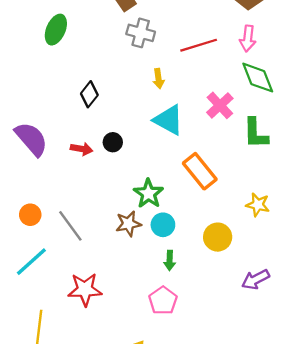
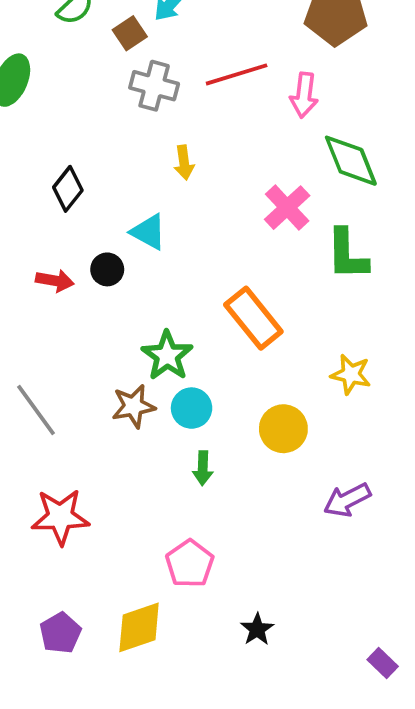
pink arrow: (248, 38) -> (304, 95), moved
red line: (199, 45) -> (237, 74), moved
cyan triangle: (169, 120) -> (148, 232), moved, size x0.7
pink pentagon: (163, 301) -> (190, 564), moved

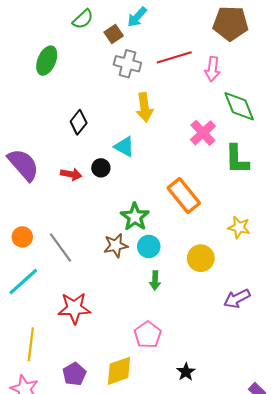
yellow arrow: (184, 163) -> (144, 107), size x1.5

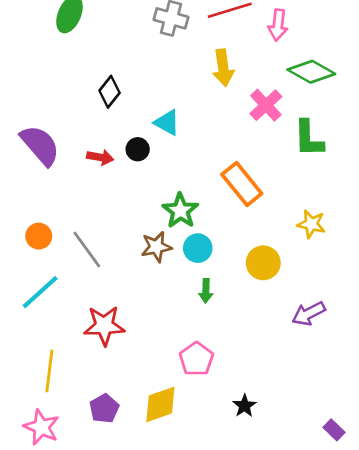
green diamond: (239, 106) -> (311, 72), turned -39
yellow arrow: (144, 107) -> (223, 68), moved

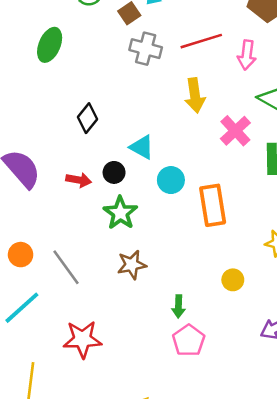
orange rectangle: (242, 184) -> (213, 205), turned 30
green star: (180, 211) -> (120, 213), moved
cyan circle: (198, 248) -> (171, 180), moved
yellow circle: (263, 263) -> (233, 280), size x0.7
pink pentagon: (196, 359) -> (189, 340), moved

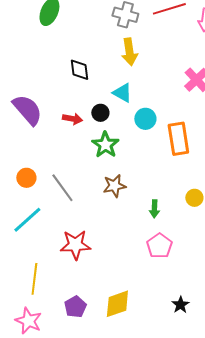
yellow arrow: (195, 95) -> (129, 52), moved
black diamond: (88, 118) -> (79, 70), turned -45
green arrow: (178, 306) -> (154, 209), moved

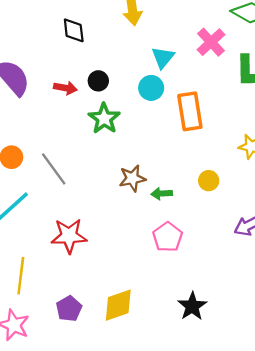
cyan triangle: (122, 93) -> (163, 57), moved, turned 40
brown star: (114, 186) -> (132, 178), moved
green arrow: (154, 209) -> (162, 194), turned 84
black star: (180, 305) -> (192, 306), size x1.4

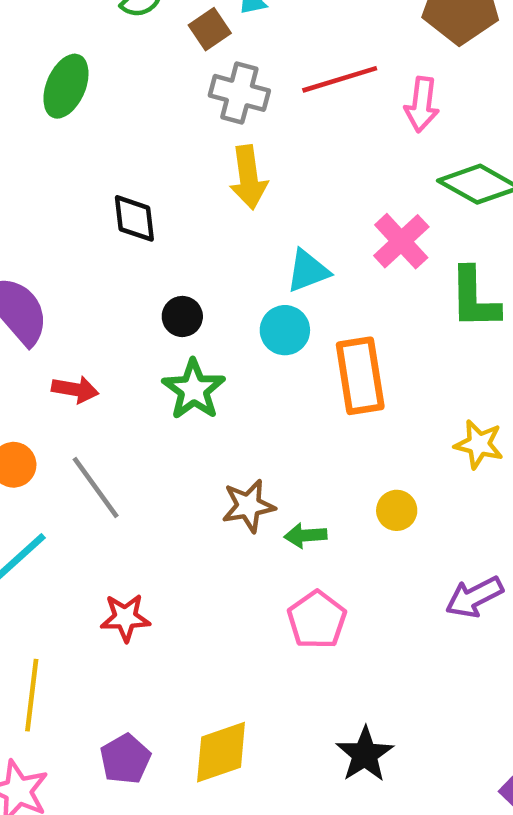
cyan triangle: (163, 57) -> (308, 271), turned 30
red arrow: (65, 88) -> (75, 389), moved
red star: (69, 236) -> (125, 618), size x0.7

